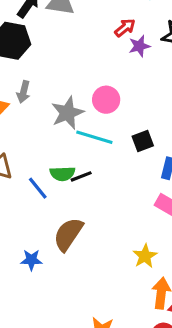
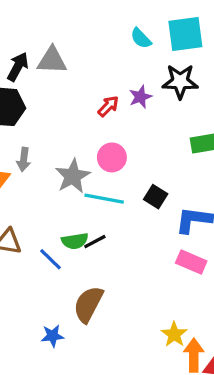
red arrow: (125, 28) -> (108, 106), moved
black square: (143, 141) -> (156, 197), turned -30
yellow star: (145, 256) -> (174, 334), moved

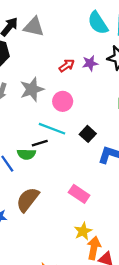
cyan semicircle: (141, 38) -> (98, 23), size x1.5
gray star: (73, 176) -> (32, 89), moved
black line: (95, 242) -> (40, 143), moved
pink rectangle: (191, 262) -> (79, 194), moved

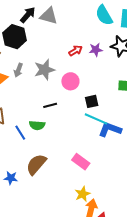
cyan line: (52, 129) -> (96, 119), moved
black square: (88, 134) -> (92, 101), moved, turned 32
black line: (40, 143) -> (50, 105), moved

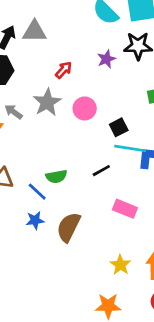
red arrow: (76, 51) -> (64, 70), moved
gray arrow: (18, 70) -> (14, 112), turned 120
black line: (50, 105) -> (101, 171), moved
blue star: (11, 178) -> (35, 220), moved
yellow star: (83, 194) -> (120, 265), moved

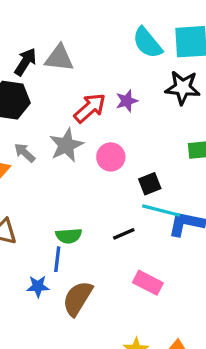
purple star: (106, 59) -> (127, 101), moved
red arrow: (64, 70) -> (90, 108), size x1.5
blue line: (37, 192) -> (57, 259), moved, turned 48

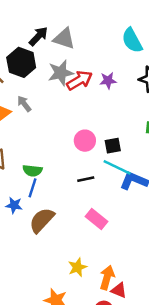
gray star: (66, 145) -> (61, 73), moved
pink circle: (111, 157) -> (85, 141), moved
green semicircle: (69, 236) -> (32, 171), moved

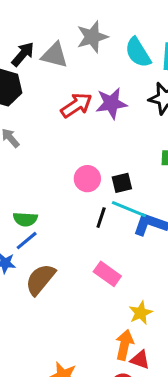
gray star: (61, 73) -> (92, 37), moved
purple star: (108, 81) -> (111, 103), size x1.5
black line: (86, 179) -> (101, 218), moved, turned -56
blue line: (33, 188) -> (27, 241), turned 36
yellow star: (77, 267) -> (141, 313), moved

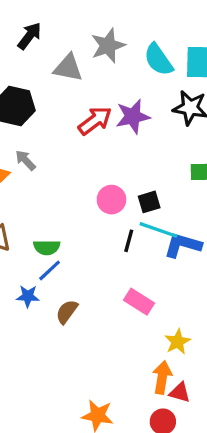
black arrow: (23, 54) -> (29, 36), moved
brown semicircle: (40, 279) -> (67, 312), size x0.7

